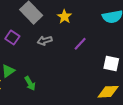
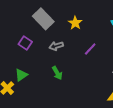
green arrow: (30, 83) -> (57, 73), moved

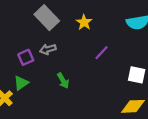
purple square: (25, 43) -> (26, 57), moved, turned 32
gray arrow: (56, 46) -> (48, 49), moved

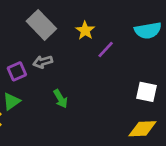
purple line: (102, 53) -> (106, 50), moved

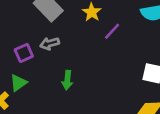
green arrow: (61, 99) -> (67, 80), turned 36

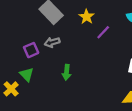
green triangle: (18, 83) -> (27, 74), turned -40

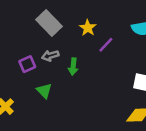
green arrow: (67, 72) -> (73, 67), moved
green triangle: (27, 74) -> (44, 91), moved

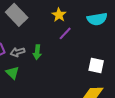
yellow star: (88, 28) -> (59, 15), moved
gray arrow: (50, 56) -> (18, 52), moved

